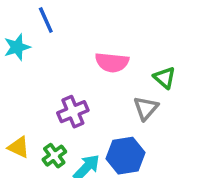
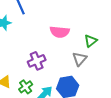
green triangle: (164, 78) -> (91, 41), turned 40

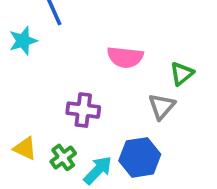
purple cross: (37, 61) -> (83, 110), turned 30

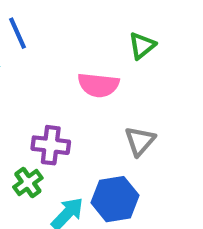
green triangle: (182, 74) -> (142, 46), moved
green cross: (63, 157) -> (28, 182), moved

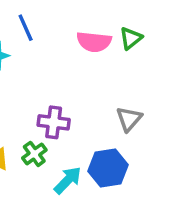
pink semicircle: (98, 85) -> (94, 42), moved

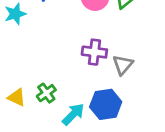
purple cross: (54, 122) -> (94, 52), moved

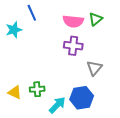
purple cross: (94, 52) -> (73, 46), moved
green cross: (46, 93) -> (37, 89), turned 32

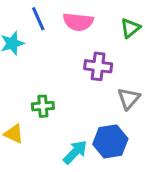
pink semicircle: (73, 21) -> (78, 22), moved
green cross: (37, 89) -> (43, 106), moved

